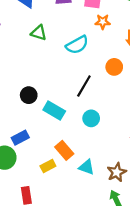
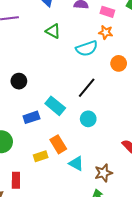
orange star: (103, 22) -> (106, 32), moved
orange circle: (114, 67) -> (119, 63), moved
black circle: (29, 95) -> (19, 81), moved
blue rectangle: (20, 138) -> (31, 117), moved

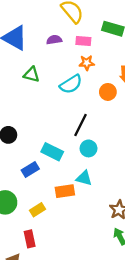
cyan circle: (88, 119) -> (88, 148), moved
orange rectangle: (58, 144) -> (65, 191), turned -54
yellow rectangle: (41, 156) -> (37, 210), moved
cyan triangle: (76, 163) -> (84, 178), moved

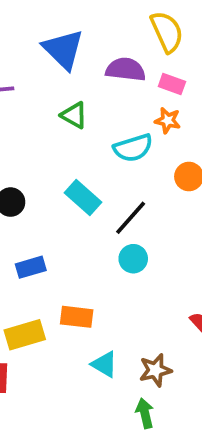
purple semicircle: (54, 40) -> (126, 69), size x1.5
cyan rectangle: (52, 152) -> (83, 197), moved
cyan triangle: (84, 178) -> (104, 364), moved
yellow rectangle: (37, 210) -> (25, 335), size x1.5

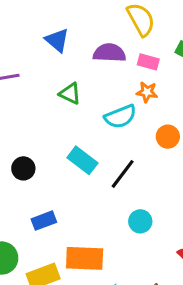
blue triangle: (63, 49) -> (57, 40), size x0.7
cyan circle: (133, 259) -> (140, 221), moved
orange rectangle: (77, 317) -> (85, 258), size x1.4

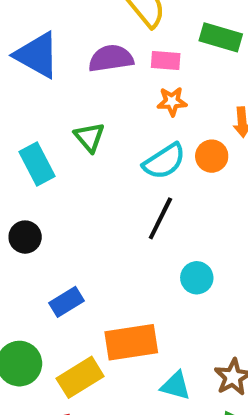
blue triangle: (57, 40) -> (37, 55), size x1.4
green triangle: (70, 93) -> (89, 137), moved, turned 35
cyan semicircle: (120, 117) -> (164, 161), moved
cyan rectangle: (82, 160) -> (37, 164), moved, turned 36

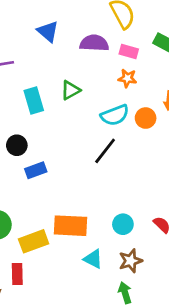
blue triangle: (37, 55) -> (48, 31), size x0.7
green triangle: (89, 137) -> (70, 90), turned 30
cyan circle: (197, 278) -> (123, 224), moved
blue rectangle: (66, 302) -> (36, 170), moved

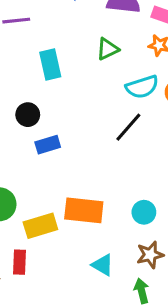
green triangle: (70, 90) -> (108, 49), moved
cyan triangle: (93, 259) -> (103, 265), moved

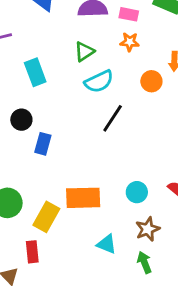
cyan semicircle: (142, 87) -> (99, 81), moved
blue rectangle: (48, 145) -> (43, 144), turned -50
yellow rectangle: (40, 226) -> (46, 217), turned -36

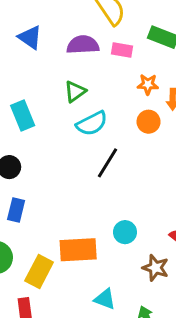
orange star: (130, 42) -> (148, 84), moved
blue rectangle: (43, 144) -> (16, 210), moved
cyan circle: (137, 192) -> (125, 232), moved
brown star: (148, 229) -> (155, 268), moved, turned -30

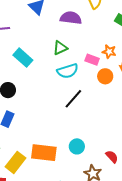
pink rectangle: (122, 50) -> (92, 60), moved
cyan rectangle: (23, 115) -> (23, 58), turned -36

